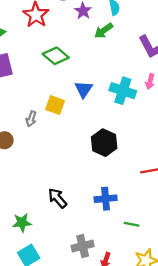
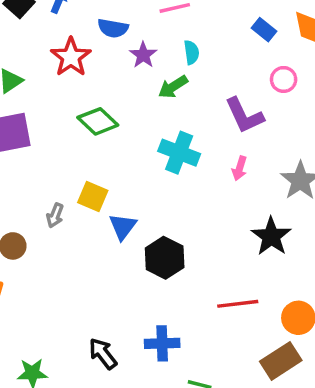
blue triangle: (84, 89) -> (123, 227), moved
cyan cross: (123, 91) -> (179, 153), moved
black arrow: (57, 198) -> (103, 354), moved

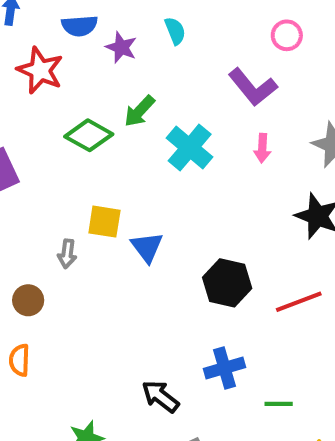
green arrow: (173, 87) -> (139, 111), moved
cyan cross: (179, 153) -> (190, 148), turned 33
black hexagon: (165, 258) -> (227, 283), moved

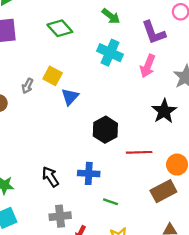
green arrow: (139, 111) -> (111, 16), moved, turned -114
cyan cross: (190, 148) -> (110, 53), turned -35
pink arrow: (262, 148) -> (148, 66), size x1.5

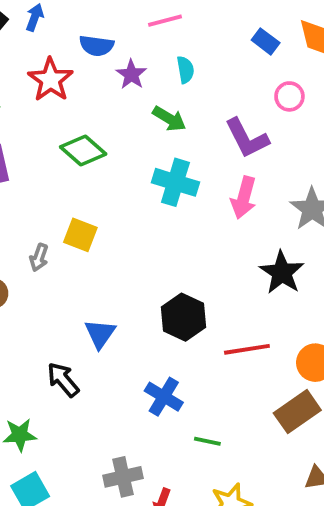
blue triangle: (70, 97) -> (100, 334), moved
blue cross: (89, 173) -> (164, 397), turned 35
black arrow: (50, 177) -> (63, 380), moved

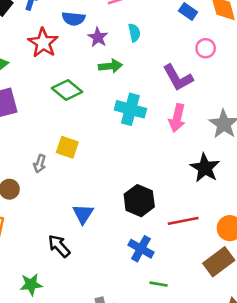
green arrow: (169, 119) -> (110, 66), moved, turned -35
blue cross: (164, 397) -> (141, 249), moved

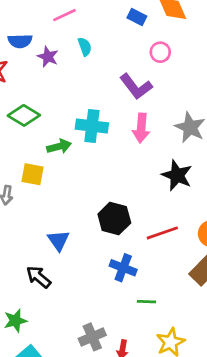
green arrow: (110, 66) -> (59, 146), moved

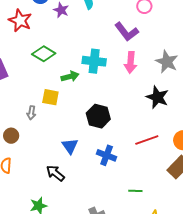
black hexagon: (114, 219) -> (98, 116), moved
blue cross: (123, 268) -> (107, 155), moved

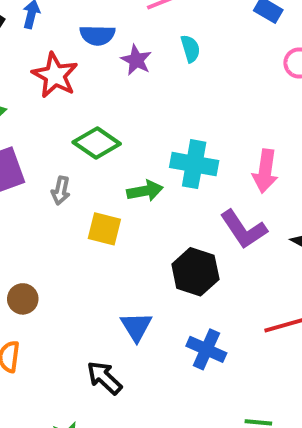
purple L-shape: (127, 32) -> (244, 229), moved
gray arrow: (31, 113) -> (61, 191), moved

